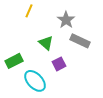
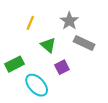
yellow line: (29, 11) -> (30, 23), moved

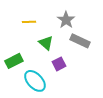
yellow line: (30, 23) -> (29, 22), turned 64

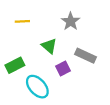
yellow line: (29, 22) -> (22, 21), moved
gray rectangle: (80, 41) -> (85, 56), moved

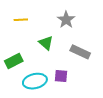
purple square: (63, 68) -> (61, 76), moved, turned 32
cyan ellipse: (37, 87) -> (35, 81), turned -60

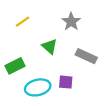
yellow line: (21, 20) -> (23, 22), turned -32

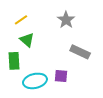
green triangle: (50, 46) -> (27, 40), moved
green rectangle: (15, 66) -> (14, 61), turned -66

